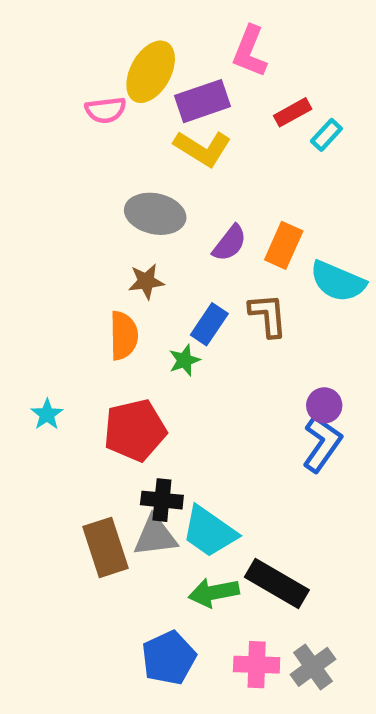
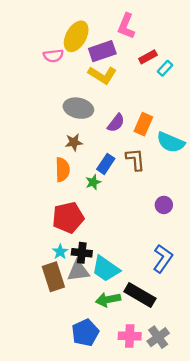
cyan star: (47, 414) -> (60, 252), moved
blue L-shape: (322, 444) -> (163, 259), moved

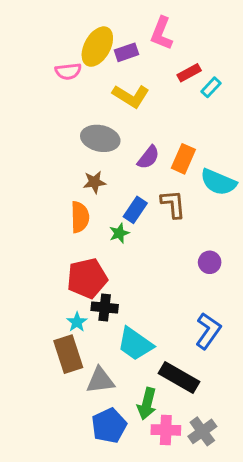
purple rectangle: (102, 51) -> (127, 52), moved, size x0.7
black cross: (82, 253) -> (105, 307), moved
gray triangle: (78, 271) -> (100, 380), moved
green arrow: (108, 300) -> (147, 404), moved, turned -65

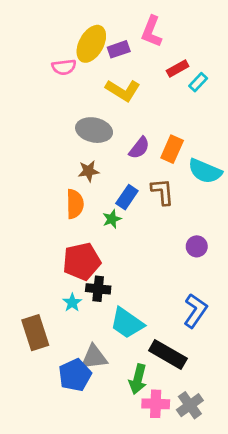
brown rectangle: (68, 354) -> (35, 333), moved
blue pentagon: (109, 426) -> (75, 375), moved

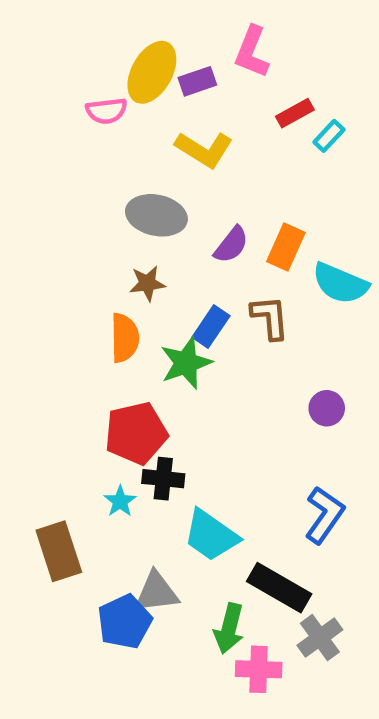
green star: (112, 219) -> (186, 363), size x1.6
gray cross: (190, 405) -> (320, 638), moved

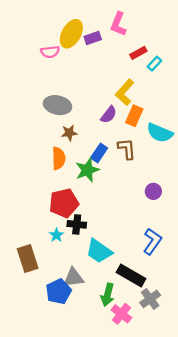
yellow L-shape: (204, 149) -> (125, 92), moved, turned 100
gray ellipse: (156, 215) -> (58, 105), moved
pink cross: (259, 669) -> (121, 314), turned 36

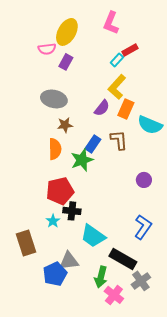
purple rectangle: (93, 38) -> (66, 62), moved, turned -42
cyan rectangle: (154, 64) -> (117, 60), moved

